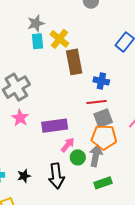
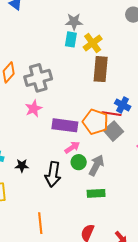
blue cross: (101, 81) -> (123, 105), moved
gray square: (103, 118) -> (113, 131), turned -36
orange pentagon: (104, 137) -> (95, 122), moved

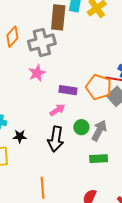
brown rectangle: (101, 69) -> (58, 17), moved
purple rectangle: (65, 125) -> (68, 90), size x0.7
pink arrow: (72, 147) -> (57, 110), moved
black star: (22, 166) -> (20, 136), moved

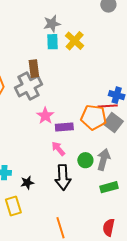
brown rectangle: (58, 17) -> (34, 69), moved, size x0.7
pink star: (37, 73) -> (45, 116), moved
pink arrow: (57, 110) -> (58, 149), turned -84

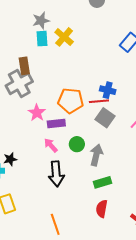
orange pentagon: (94, 117) -> (71, 101), moved
green circle: (85, 160) -> (77, 144), moved
black star: (27, 183) -> (10, 159), moved
red semicircle: (109, 227) -> (102, 209), moved

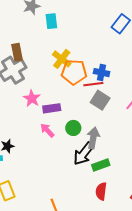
yellow cross: (64, 37) -> (62, 59), moved
cyan rectangle: (42, 39) -> (51, 21), moved
orange pentagon: (71, 101) -> (74, 72), moved
black arrow: (56, 174) -> (84, 154), moved, turned 45

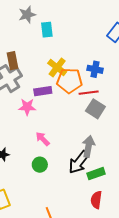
blue cross: (102, 73) -> (95, 69), moved
pink star: (32, 98) -> (27, 107), turned -30
purple rectangle: (52, 108) -> (43, 91), moved
green circle: (73, 128) -> (40, 165), moved

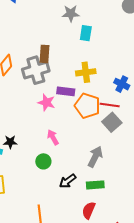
yellow cross: (57, 67) -> (86, 72), turned 30
orange pentagon: (69, 81) -> (87, 106), moved
black arrow: (79, 162) -> (68, 181), moved, size x0.7

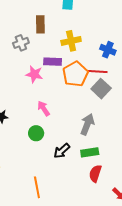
brown rectangle: (44, 54) -> (40, 24), moved
gray cross: (36, 70) -> (21, 43), size x0.6
orange pentagon: (87, 106) -> (75, 74), turned 30
red semicircle: (89, 210) -> (95, 173), moved

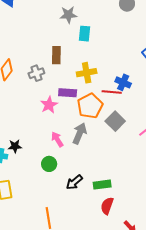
red line: (97, 72) -> (112, 92), moved
pink star: (34, 74) -> (49, 105), turned 30
gray arrow: (87, 124) -> (80, 133), moved

